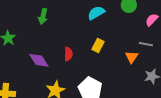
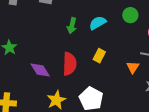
green arrow: (43, 16) -> (72, 26), moved
red semicircle: (68, 54) -> (70, 64), size x1.6

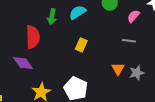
red semicircle: (70, 64) -> (33, 37), moved
orange triangle: (133, 67) -> (118, 69), moved

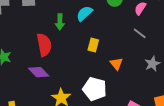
gray line: (129, 41) -> (140, 33), turned 40
orange triangle: (118, 69) -> (116, 64), moved

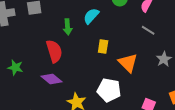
orange triangle: (116, 64) -> (128, 63), size x1.5

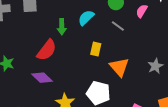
gray line: (148, 30) -> (118, 26), moved
red semicircle: (54, 51) -> (47, 50), turned 50

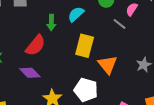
gray line: (118, 26) -> (119, 24), moved
yellow rectangle: (96, 49) -> (85, 46), size x1.6

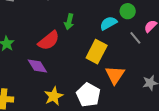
cyan semicircle: (76, 14) -> (108, 23), moved

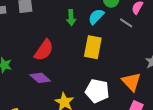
green arrow: (69, 22) -> (71, 18), moved
orange triangle: (115, 75) -> (131, 82), moved

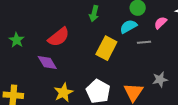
cyan semicircle: (96, 17) -> (128, 26), moved
gray line: (126, 23) -> (144, 42), moved, turned -56

